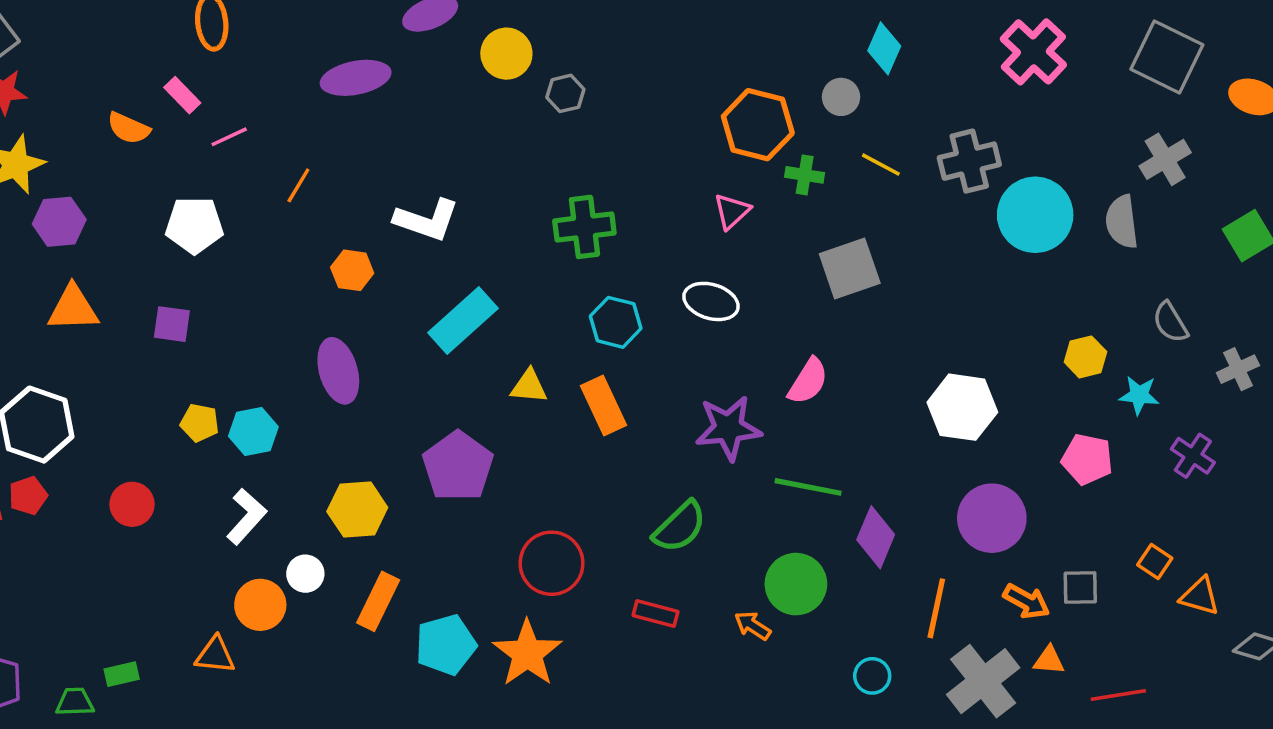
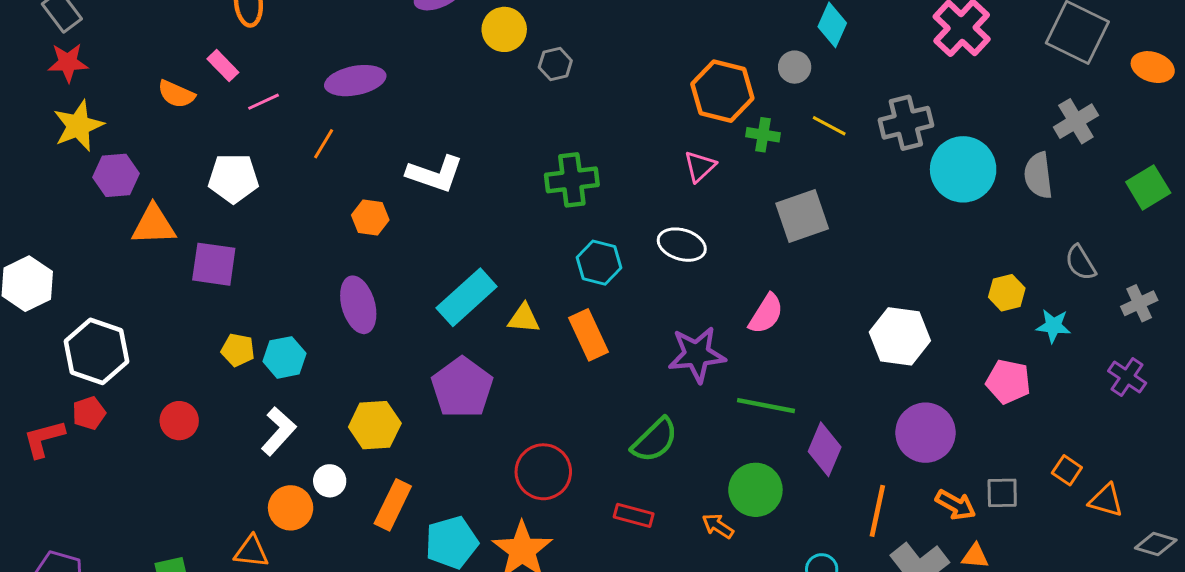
purple ellipse: (356, 78) -> (355, 81), moved
orange triangle: (73, 308) -> (154, 225), moved
cyan rectangle: (463, 321) -> (467, 297), moved
purple square: (172, 324) -> (214, 264), size x1.4
purple cross: (1193, 456) -> (1127, 377), moved

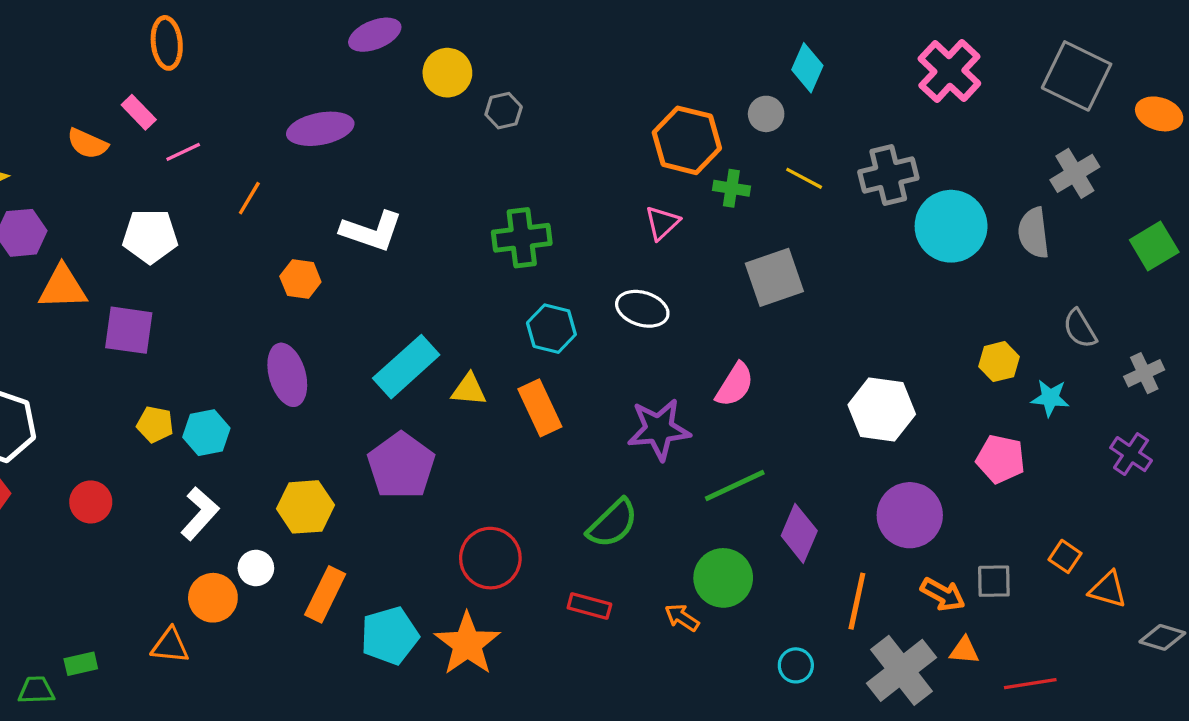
purple ellipse: (355, 81) -> (320, 129), moved
green line: (766, 406) -> (735, 485), turned -36

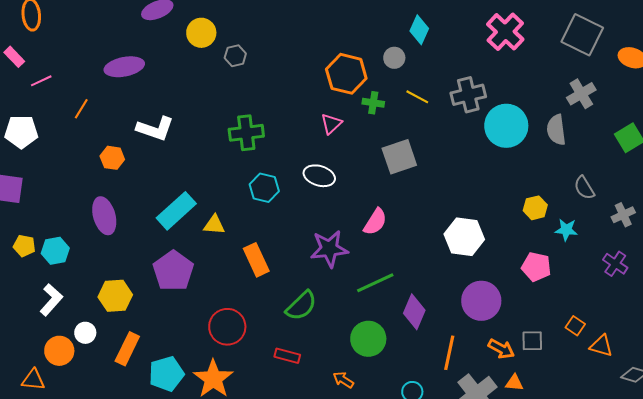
orange rectangle: (540, 408) -> (256, 260), moved
orange arrow: (682, 618) -> (343, 380), moved

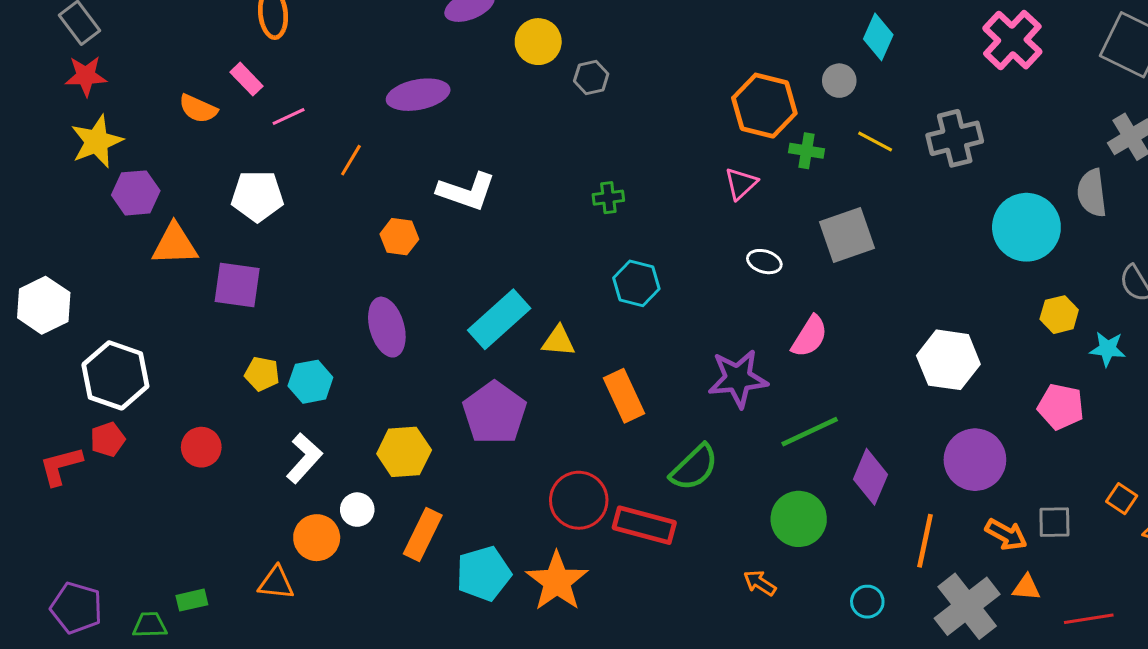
cyan circle: (506, 126) -> (1026, 227), moved
green cross: (246, 133) -> (608, 198), size x0.6
white ellipse: (319, 176) -> (764, 262), moved, size x0.7
red rectangle: (287, 356) -> (644, 525), moved, size x1.5

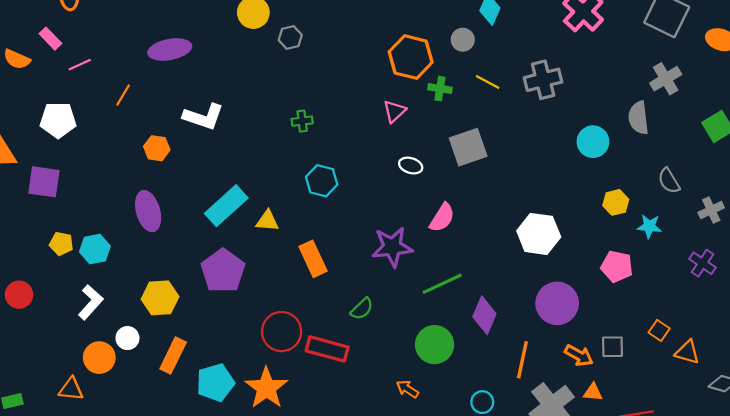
cyan circle: (1026, 227) -> (593, 142), size x0.7
green semicircle: (694, 467) -> (362, 309), size x0.7

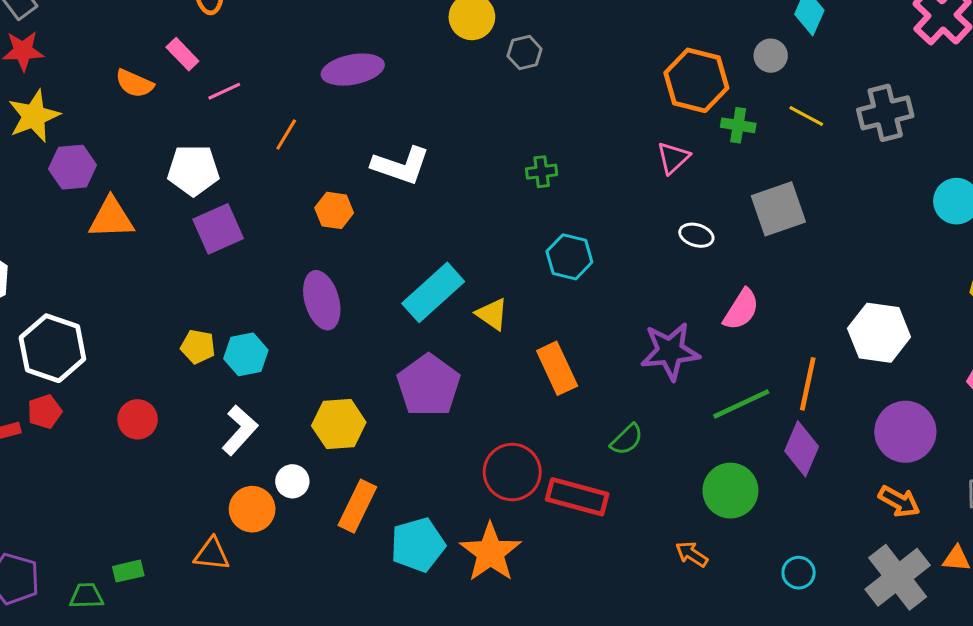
purple square: (44, 182) -> (218, 229), moved, turned -32
yellow triangle: (267, 221) -> (492, 314), turned 30
orange arrow: (579, 355) -> (899, 501), moved
orange line: (522, 360) -> (808, 384), moved

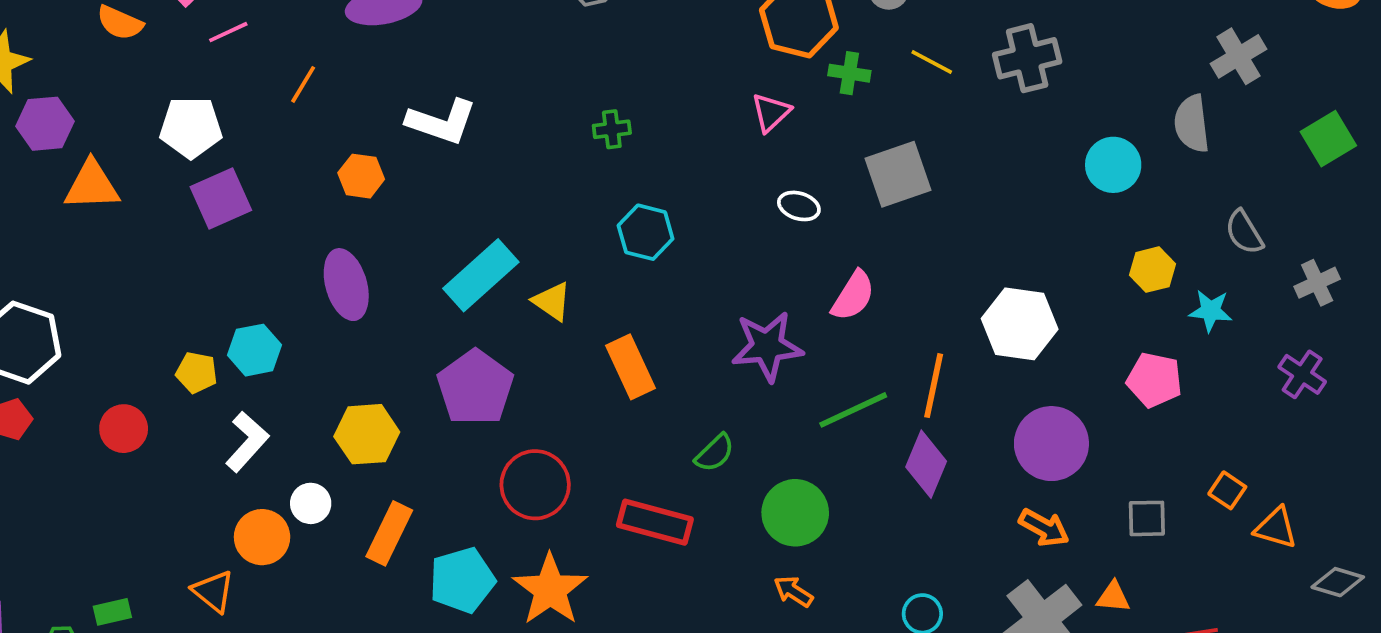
yellow pentagon: (198, 347) -> (197, 372), moved
red circle: (512, 472) -> (535, 485), moved
green circle: (730, 491) -> (795, 513), moved
orange triangle: (212, 554) -> (213, 591), turned 33

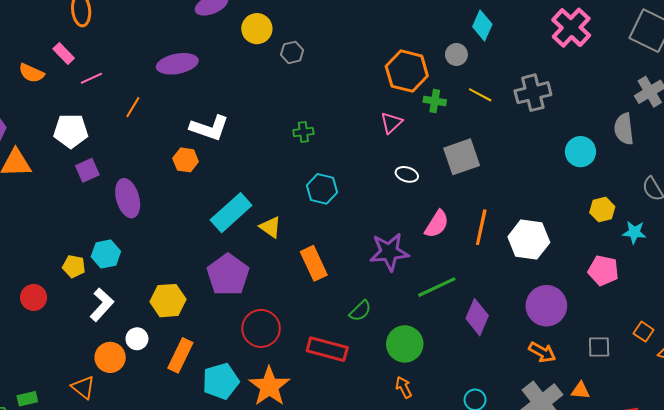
orange hexagon: (361, 176) -> (186, 160), moved
purple square: (221, 199) -> (87, 170), size x0.7
purple ellipse: (346, 285) -> (128, 198), moved
orange line: (934, 386) -> (481, 227), moved
orange arrow: (793, 591) -> (404, 387), turned 30

